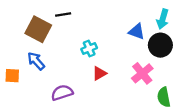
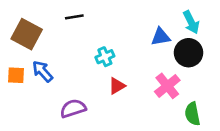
cyan arrow: (163, 19) -> (191, 22), turned -42
brown square: (38, 29) -> (27, 34), moved
blue triangle: (137, 32) -> (161, 37), turned -30
orange square: (12, 76) -> (16, 75), moved

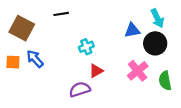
purple semicircle: (73, 108) -> (80, 89), moved
green semicircle: (192, 114) -> (165, 81), moved

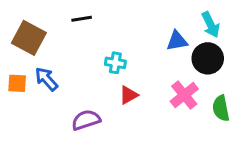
cyan cross: (86, 47) -> (115, 63), turned 32
purple semicircle: (80, 89) -> (86, 120), moved

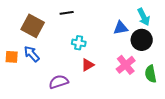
black line: (82, 19) -> (67, 13), moved
brown square: (29, 38) -> (33, 26), moved

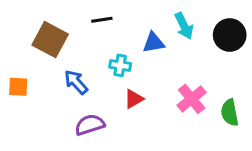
cyan arrow: (144, 17) -> (184, 26), moved
blue triangle: (121, 28) -> (154, 43), moved
black circle: (142, 40) -> (230, 35), moved
blue arrow: (32, 54) -> (76, 82), moved

